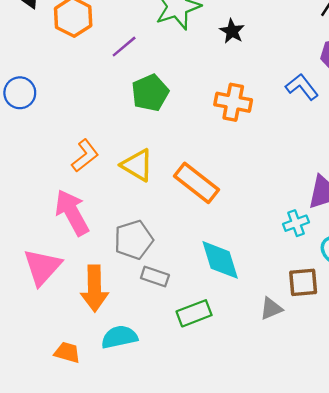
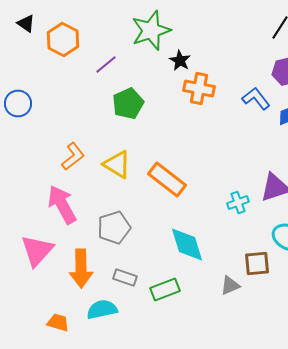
black star: (232, 31) -> (180, 60), moved
orange cross: (233, 102) -> (199, 88), moved
cyan cross: (296, 223) -> (238, 202), moved
gray rectangle: (155, 277) -> (125, 278), moved

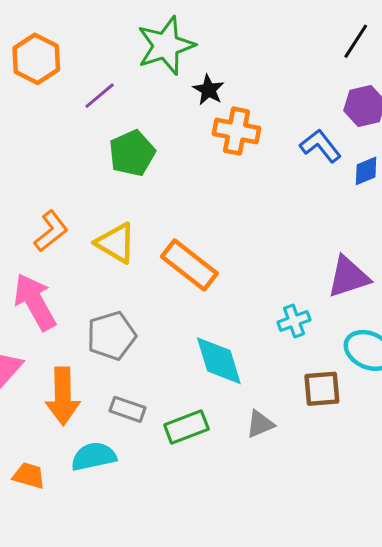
cyan cross: (238, 202) -> (294, 321), moved
gray triangle: (230, 286) -> (260, 424), moved

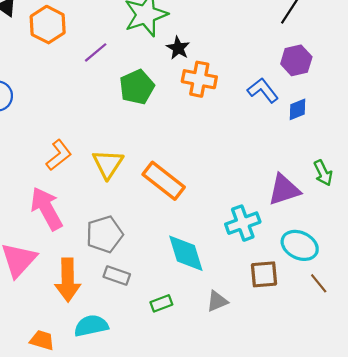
green pentagon: (132, 153) -> (137, 87), moved
yellow triangle: (116, 243) -> (108, 164), turned 32
cyan cross: (294, 321) -> (243, 223), size x1.4
gray rectangle: (128, 409) -> (117, 276), moved
green rectangle: (186, 427) -> (161, 303), size x0.7

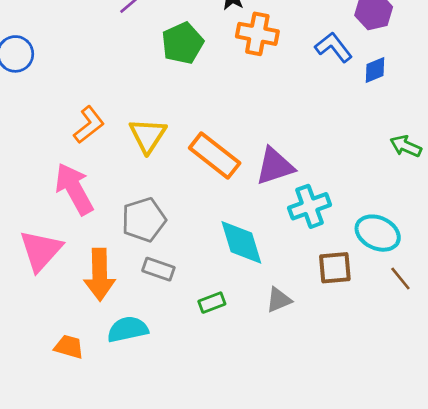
green arrow: (323, 173) -> (406, 146), turned 140
purple triangle: (284, 190) -> (275, 166), moved

